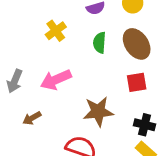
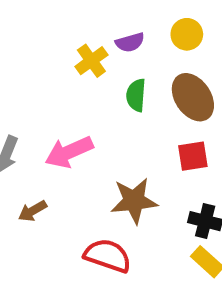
yellow cross: (56, 31) -> (91, 61), moved

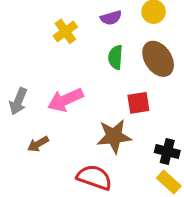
yellow cross: (91, 61) -> (65, 31), moved
red square: (193, 156) -> (138, 103), moved

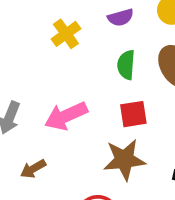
red square: (138, 103) -> (133, 114), moved

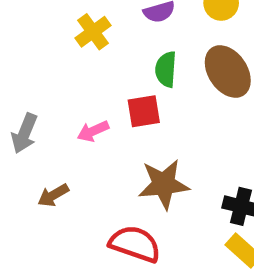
red square: (133, 114) -> (144, 111), moved
pink arrow: (66, 116) -> (93, 131), size x0.6

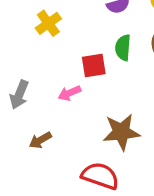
yellow cross: (93, 32) -> (48, 23), moved
red square: (144, 111) -> (94, 66), moved

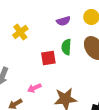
pink arrow: (69, 93) -> (34, 88), moved

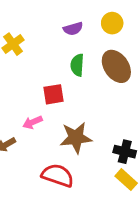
red square: (48, 58) -> (53, 94), moved

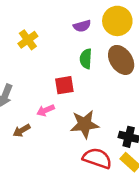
yellow circle: (112, 23) -> (117, 21), size x1.5
red semicircle: (58, 175) -> (97, 158), moved

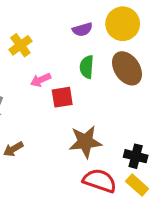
pink arrow: (46, 110) -> (41, 80), moved

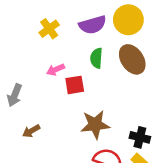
purple semicircle: (82, 29) -> (93, 25), size x1.5
yellow cross: (20, 45) -> (49, 29), moved

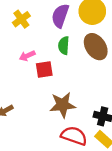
purple semicircle: (93, 25) -> (60, 16), turned 125

